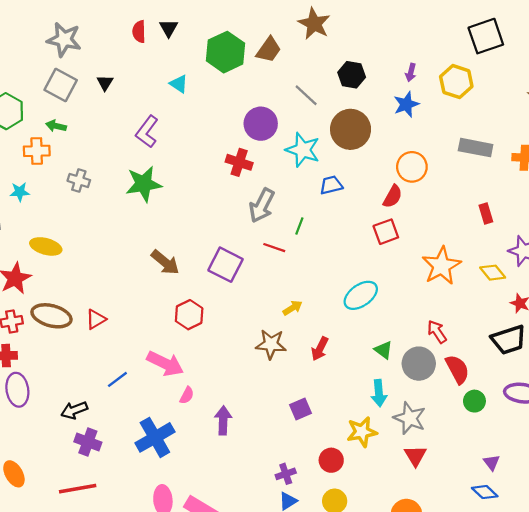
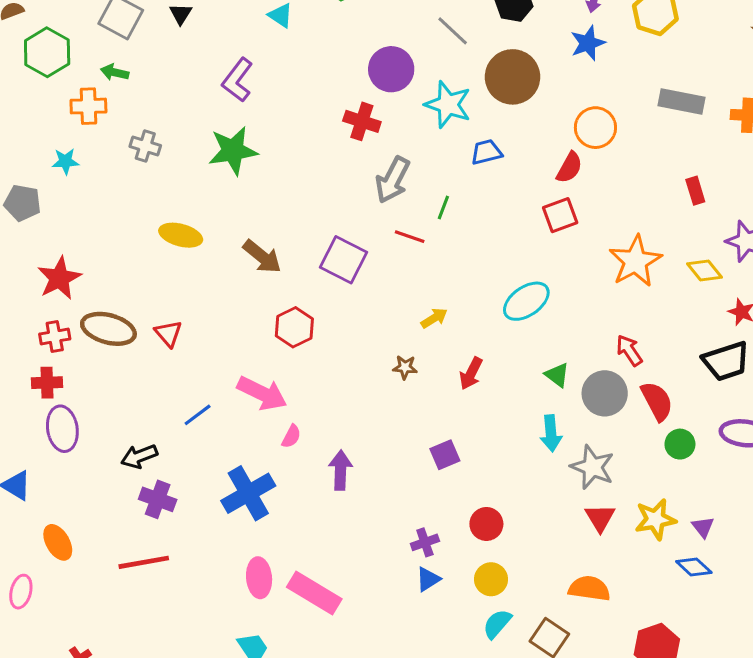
yellow ellipse: (46, 246) -> (181, 235), moved
red triangle: (96, 319) -> (168, 333), turned -40
brown star: (271, 344) -> (405, 367), size x0.6
yellow star: (362, 432) -> (655, 519), moved

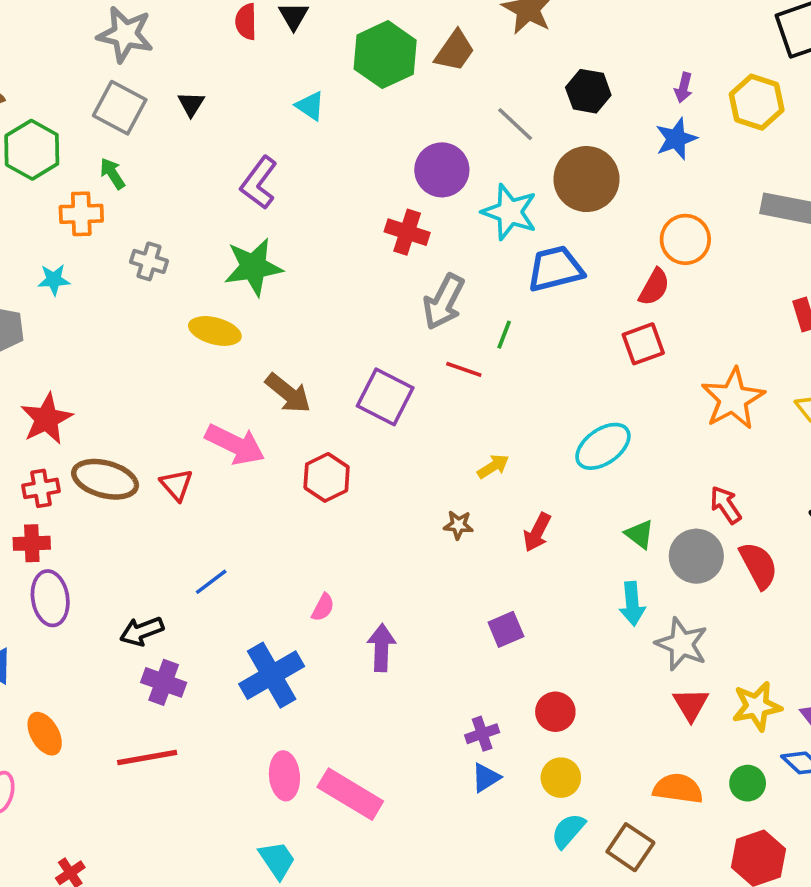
green arrow: (115, 72) -> (112, 174), turned 44
blue trapezoid: (486, 152) -> (555, 269), size x1.5
yellow ellipse: (181, 235) -> (215, 331), moved
pink arrow: (262, 393) -> (235, 444), moved
green circle: (680, 444) -> (748, 783), moved

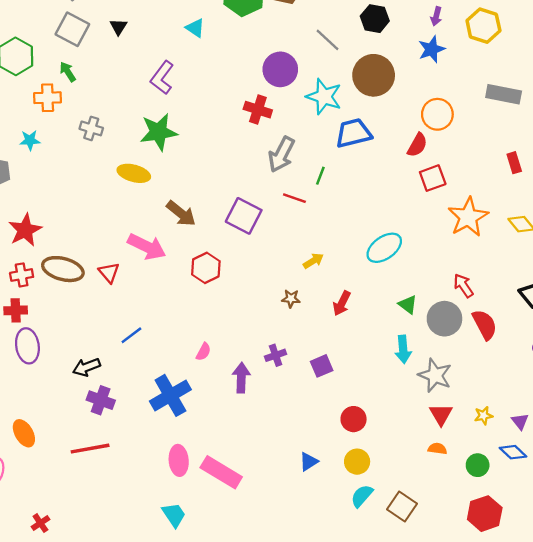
red square: (643, 344) -> (433, 178), moved
yellow star: (757, 706) -> (483, 416), size x0.6
purple cross: (482, 734) -> (276, 355), moved
orange semicircle: (678, 789) -> (437, 449), moved, size x0.6

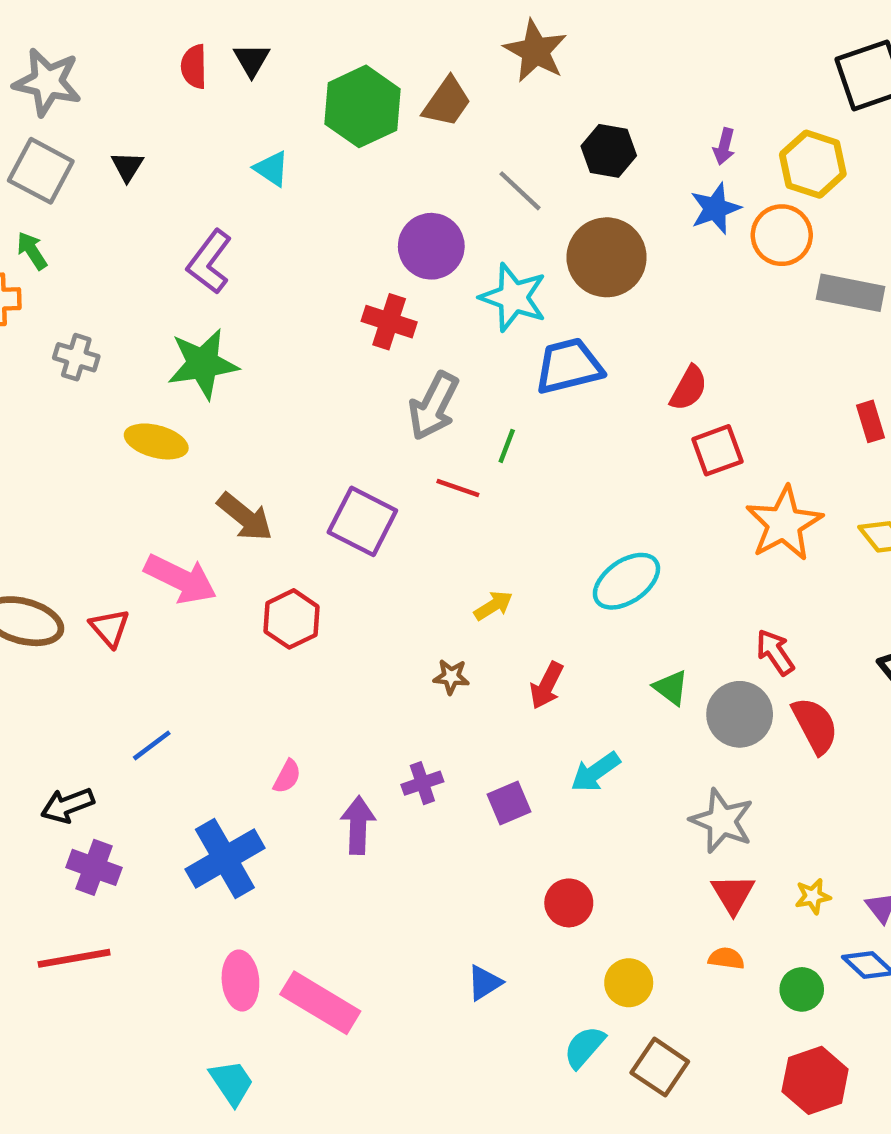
orange circle: (437, 114) -> (782, 235), moved
cyan arrow: (403, 349) -> (595, 772), moved, turned 60
yellow circle: (357, 462) -> (629, 983), moved

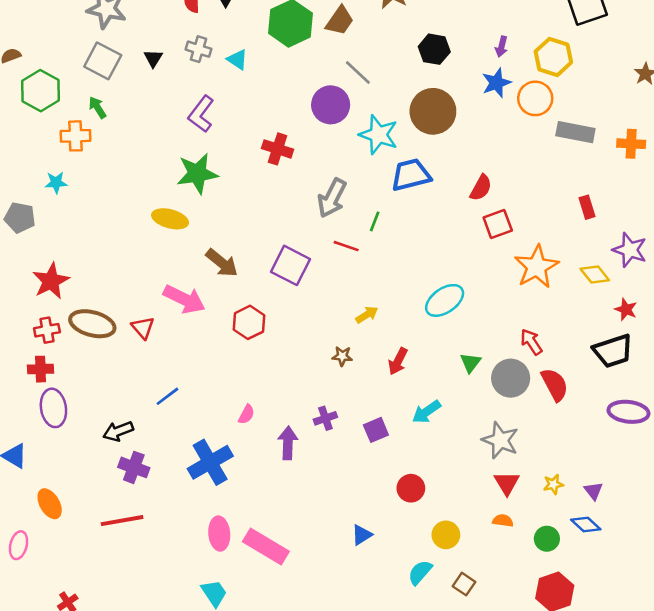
gray line: (520, 191) -> (358, 72), moved
red cross: (389, 322) -> (278, 149), moved
gray cross: (76, 357) -> (199, 49), moved
green triangle: (671, 688) -> (470, 363), turned 30
brown square: (660, 1067) -> (464, 584), size x0.7

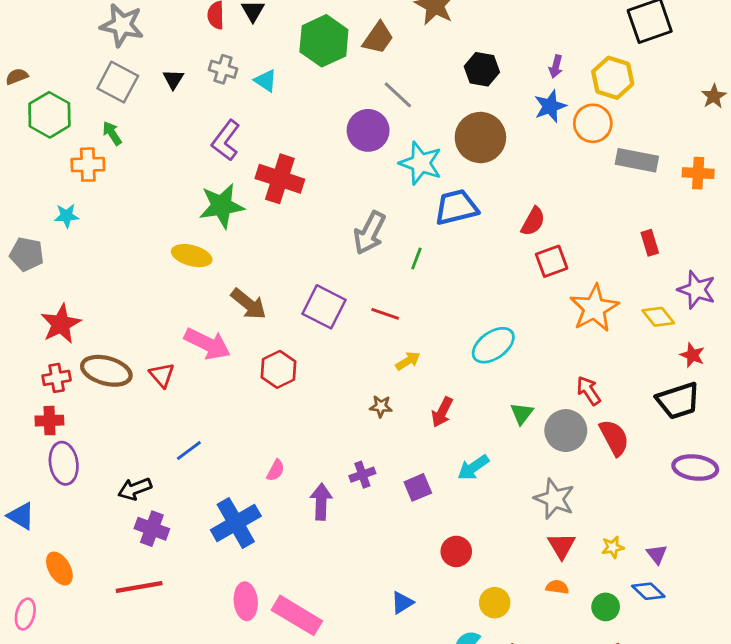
red cross: (278, 149) -> (280, 179), moved, size x1.4
red line: (346, 246) -> (385, 314), moved

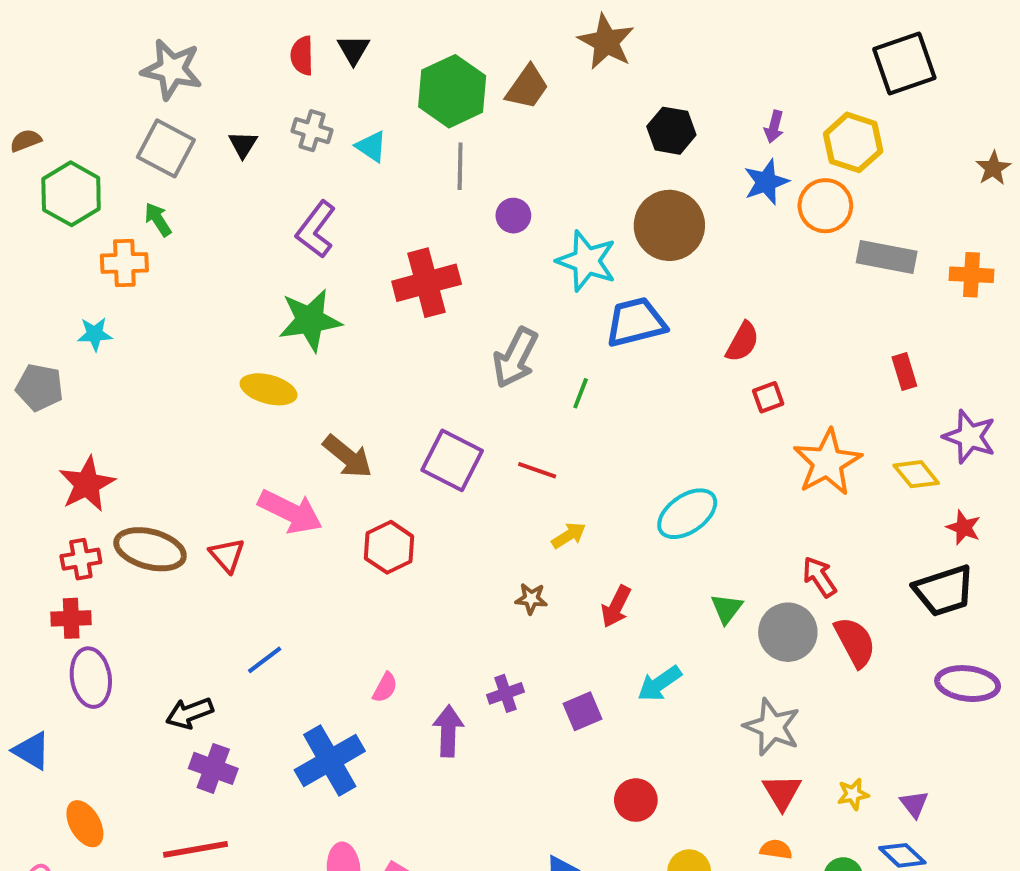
gray line: (398, 95) -> (460, 166), moved, turned 48
purple circle: (368, 130) -> (513, 216), size x0.6
red cross: (280, 179) -> (427, 283), moved, turned -33
red square: (552, 261) -> (768, 397), size x0.7

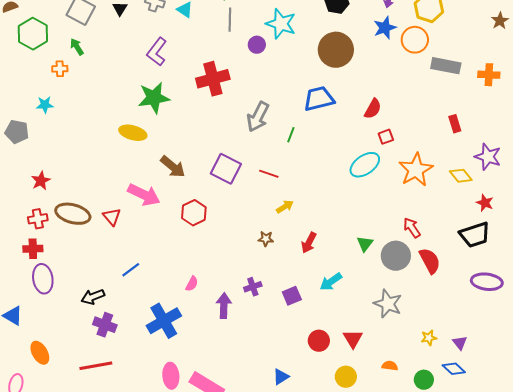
cyan star: (586, 261) -> (281, 24), moved
orange cross: (124, 263) -> (60, 69), size x0.7
red star: (87, 484) -> (41, 181), size x0.7
cyan ellipse: (687, 514) -> (365, 165), moved
red triangle: (782, 792) -> (353, 339), moved

